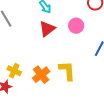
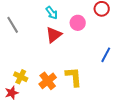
pink circle: (76, 26) -> (78, 23), moved

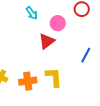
red triangle: (54, 35) -> (47, 41), moved
orange cross: (48, 81) -> (28, 81), turned 30

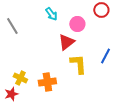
yellow L-shape: (54, 77) -> (78, 64), moved

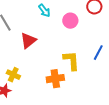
red triangle: (66, 42) -> (28, 41), moved
orange cross: (47, 82) -> (55, 79), moved

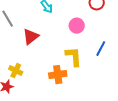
pink circle: (70, 21) -> (77, 26), moved

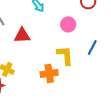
red triangle: (31, 37) -> (22, 35), turned 36

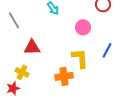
red triangle: (22, 35) -> (32, 47), moved

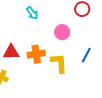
orange cross: (64, 76) -> (36, 54), moved

